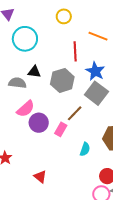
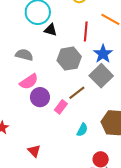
black triangle: (34, 72) -> (51, 30), moved

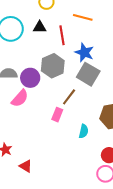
black triangle: (51, 30) -> (40, 27), moved
purple circle: (40, 97) -> (30, 78), moved
red triangle: (34, 151) -> (26, 166), moved

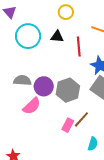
gray hexagon: (53, 66) -> (68, 90), moved
brown line: (69, 97) -> (81, 119), moved

